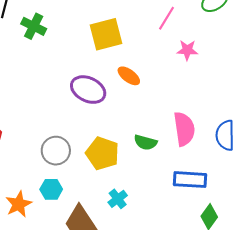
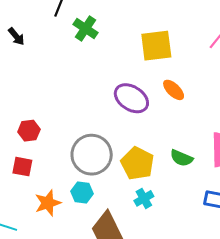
gray circle: (56, 151) -> (92, 155), size x1.4
cyan cross: (118, 199) -> (144, 198), moved

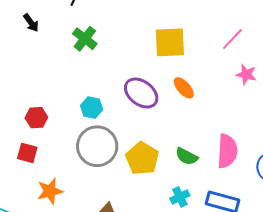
green cross: (86, 29) -> (85, 39), moved
cyan hexagon: (82, 192) -> (92, 108), moved
cyan cross: (144, 198) -> (180, 197), moved

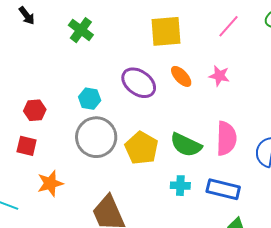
pink star: (246, 74) -> (219, 76), moved
green semicircle: (187, 156) -> (186, 145), size x1.4
cyan cross: (180, 197) -> (180, 186), turned 30

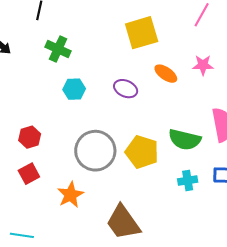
purple ellipse: (139, 83) -> (126, 89), size x0.7
cyan hexagon: (90, 99) -> (74, 89), moved
red square: (27, 146) -> (29, 174), turned -30
orange star: (50, 183) -> (70, 195), moved

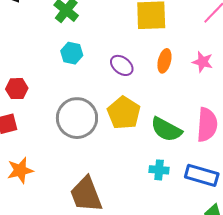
orange ellipse: (166, 74) -> (164, 61), turned 55
yellow pentagon: (142, 152) -> (124, 113), moved
orange star: (70, 195) -> (20, 170), moved

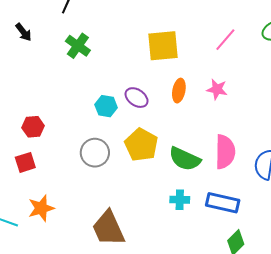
cyan hexagon: (72, 53) -> (106, 106), moved
gray circle: (77, 118) -> (95, 153), size x0.7

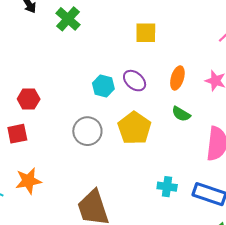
green cross: (78, 46) -> (68, 19), moved
yellow square: (163, 46) -> (146, 33), moved, size x0.7
green semicircle: (185, 159) -> (181, 114), moved, size x0.6

